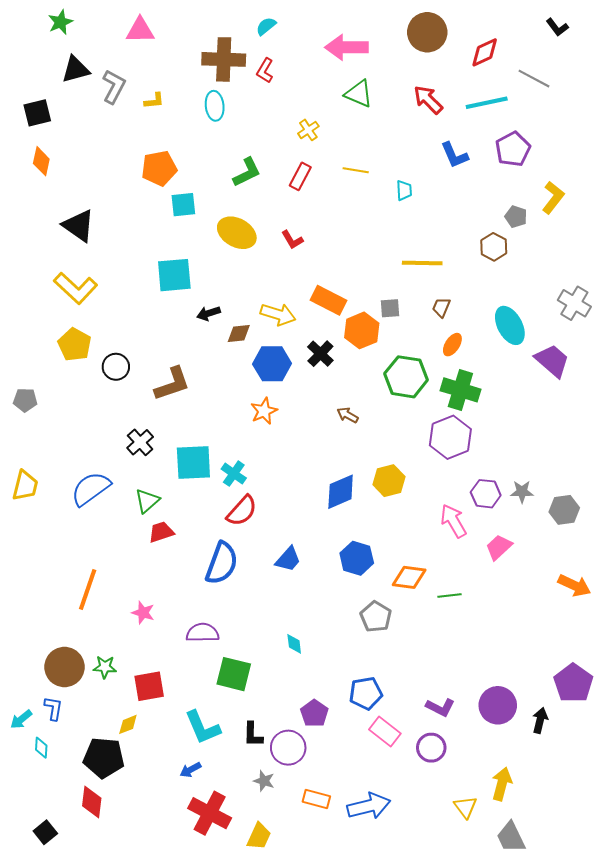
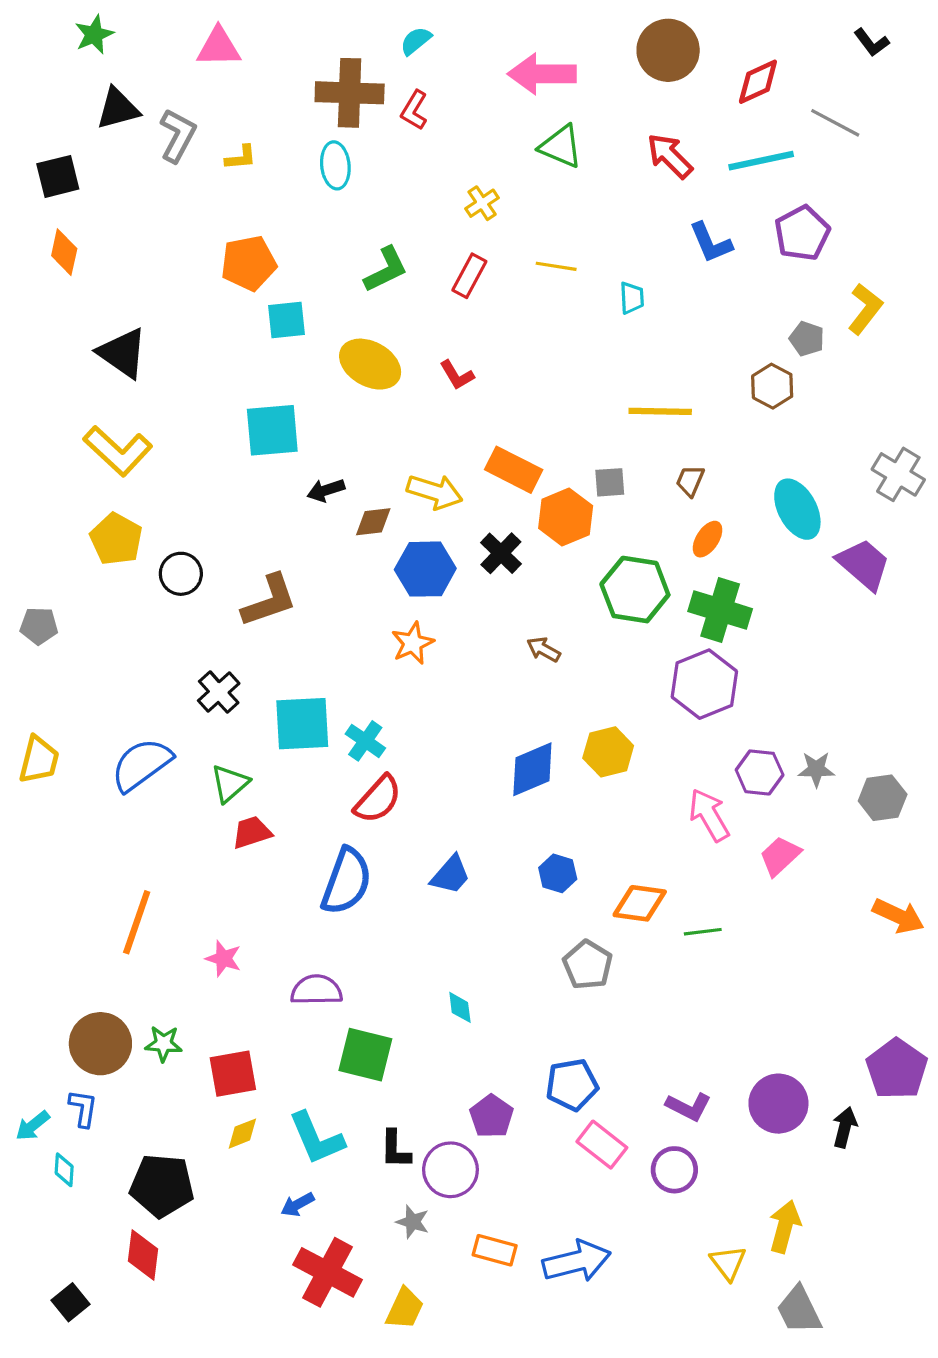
blue hexagon: (357, 558) -> (558, 873), size x0.7
yellow diamond: (128, 724) -> (242, 1134), moved

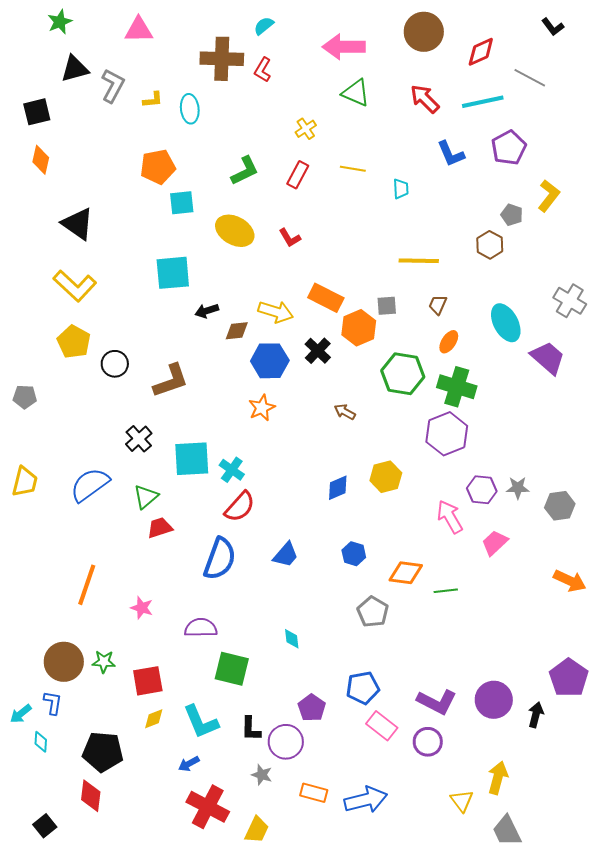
cyan ellipse: (335, 165) -> (190, 109), moved
blue diamond: (532, 769) -> (338, 488), size x0.7
purple L-shape: (689, 1107) -> (437, 702), size x1.4

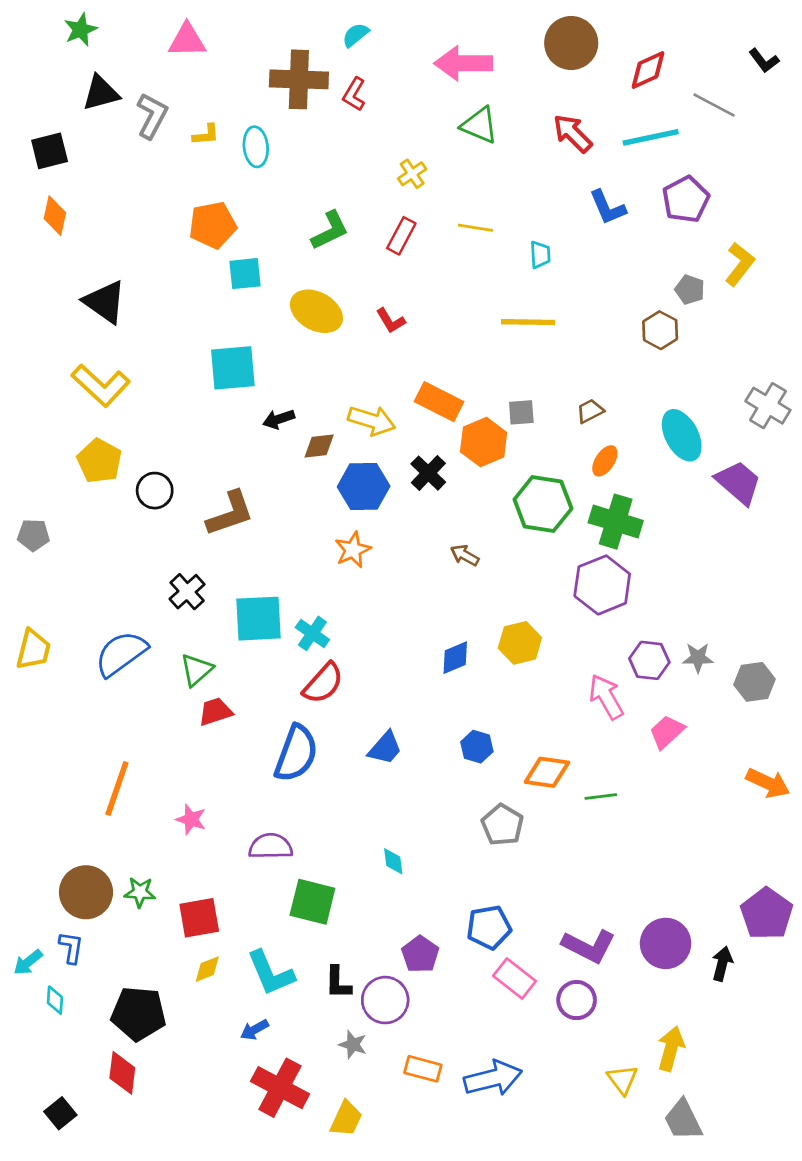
black L-shape: (553, 27) -> (764, 61), moved
yellow line: (419, 261) -> (528, 322), moved
brown trapezoid: (438, 305) -> (590, 411), turned 40

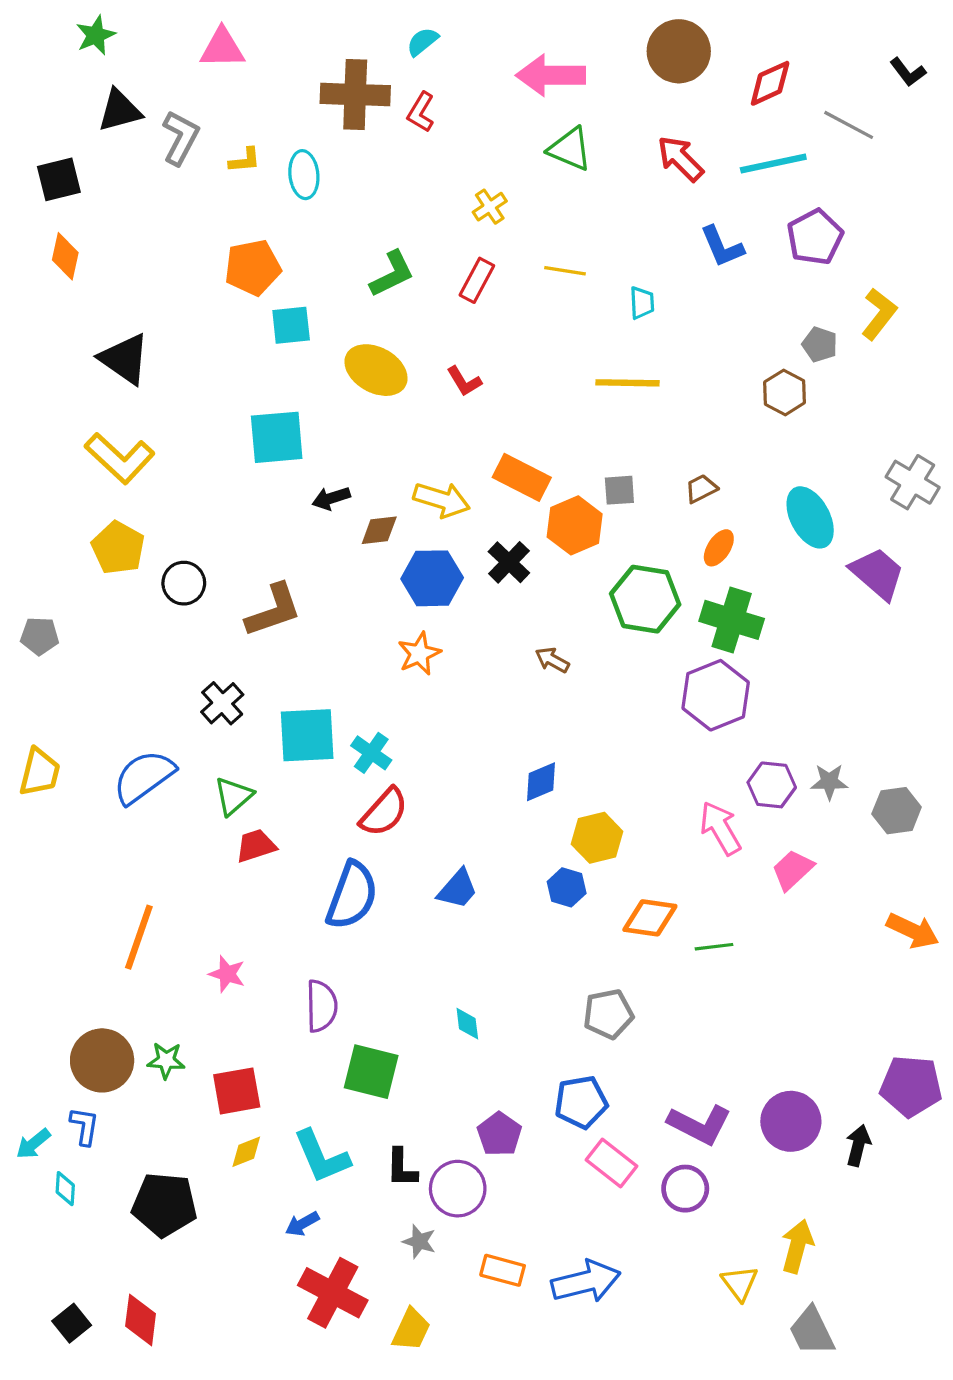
yellow hexagon: (520, 643) -> (597, 838), moved
gray pentagon: (502, 825) -> (608, 1014), moved, turned 30
purple semicircle: (271, 846) -> (322, 1006), turned 90
purple pentagon: (767, 914) -> (911, 1086), turned -30
red diamond: (122, 1073) -> (141, 1320), moved

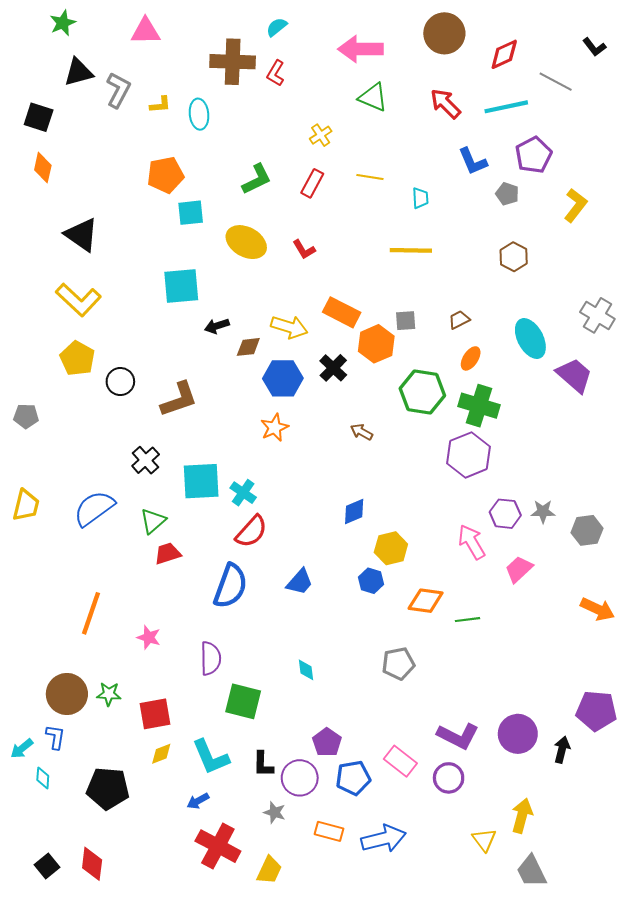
black square: (59, 179) -> (39, 117), turned 32
gray pentagon: (820, 344) -> (507, 194), moved
blue pentagon: (581, 1102) -> (353, 778), moved

